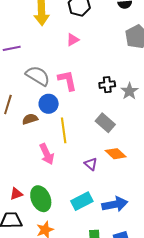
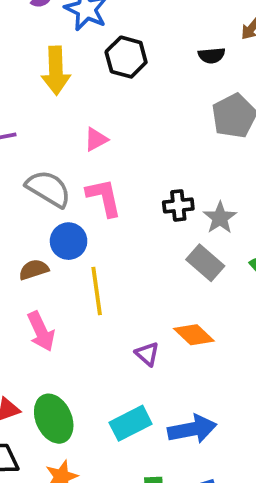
pink triangle: (73, 40) -> (96, 139), moved
gray rectangle: (105, 123) -> (205, 263), moved
pink arrow: (47, 154) -> (41, 331), moved

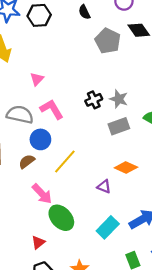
black semicircle: (212, 55) -> (84, 12), turned 88
black hexagon: (126, 57) -> (39, 15), moved
gray rectangle: (205, 263) -> (119, 126), turned -42
yellow line: (97, 291) -> (65, 162), turned 68
green ellipse: (54, 419) -> (61, 218), moved

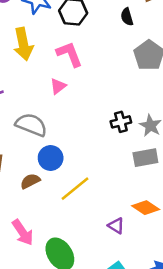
pink L-shape: (52, 109) -> (69, 54), moved
pink arrow: (42, 194) -> (23, 232), moved

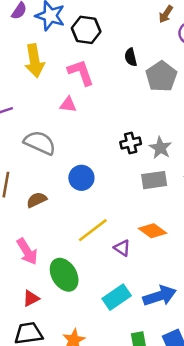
black semicircle: (127, 17) -> (131, 57), moved
pink triangle: (58, 86) -> (68, 105), turned 42
blue circle: (51, 158) -> (81, 178), moved
yellow line: (75, 189) -> (93, 230), moved

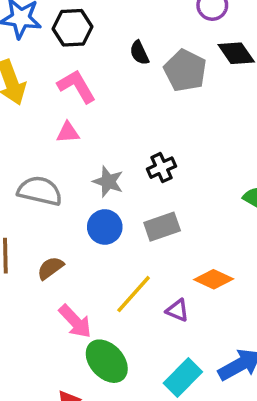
gray star: (160, 148) -> (108, 182), moved
gray rectangle: (154, 180) -> (162, 227), moved
pink arrow: (27, 251) -> (75, 321), moved

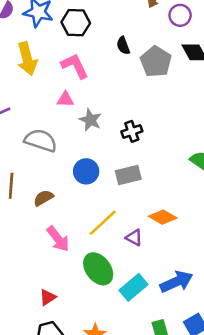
gray star: (108, 182) -> (90, 120), moved
green ellipse: (107, 361) -> (98, 269), moved

